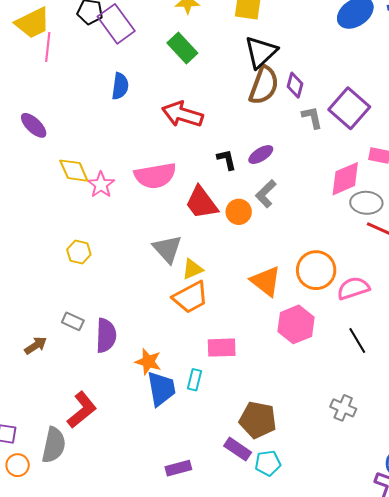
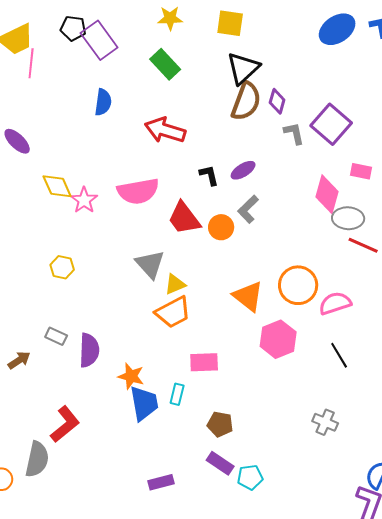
pink diamond: (345, 179) -> (327, 194), turned -51
brown pentagon: (258, 420) -> (220, 424), moved, size x0.7

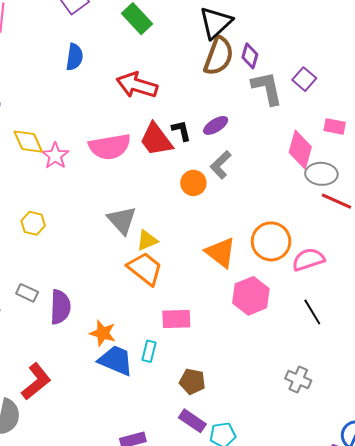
purple square: (331, 124) -> (304, 79), size x0.6
gray L-shape: (294, 133) -> (267, 88), size x1.5
red trapezoid: (184, 218) -> (156, 140), moved
orange trapezoid: (173, 312) -> (145, 269), turned -114
blue trapezoid: (144, 403) -> (116, 360), turned -57

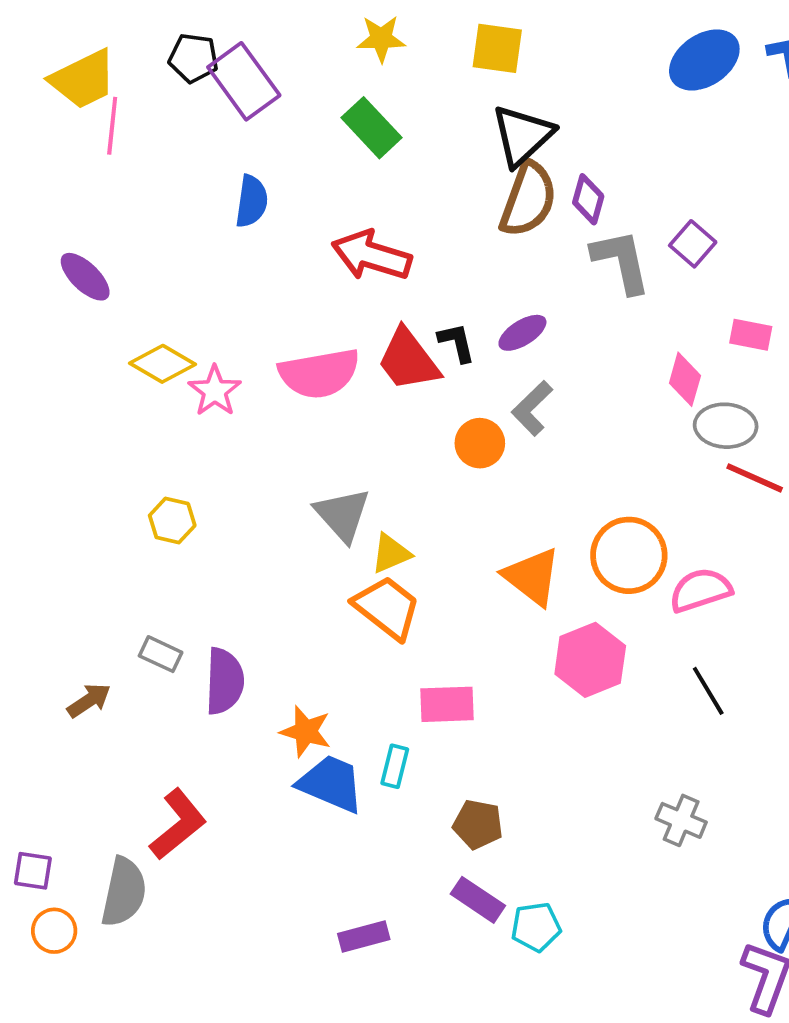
yellow diamond: (28, 142) -> (163, 364), turned -36
pink diamond: (300, 150) -> (685, 379), size x0.7

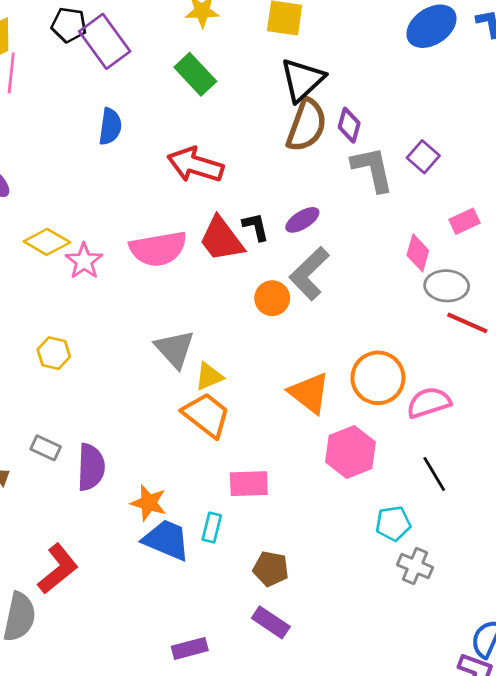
pink rectangle: (751, 335) -> (464, 221), turned -36
gray L-shape: (532, 408) -> (309, 273), size x1.4
cyan pentagon: (536, 927) -> (393, 523), moved

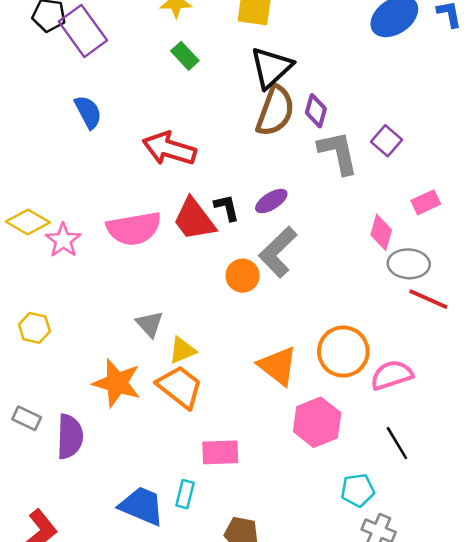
green rectangle: (195, 74) -> (185, 56), moved, size x0.7
blue semicircle: (110, 126) -> (88, 112), turned -36
gray triangle: (175, 349) -> (150, 324), size x0.7
orange star: (149, 503) -> (117, 383), moved, size x1.4

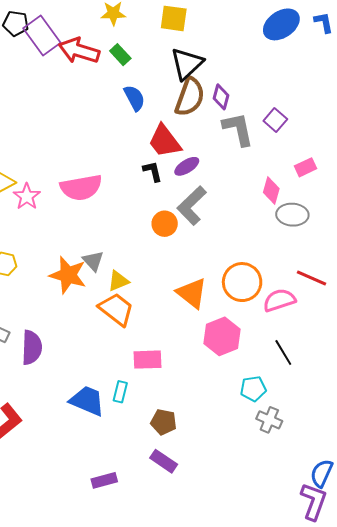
blue semicircle: (88, 112) -> (134, 98), moved
red arrow: (169, 149) -> (79, 51), moved
red trapezoid: (194, 219) -> (165, 141), moved
red line: (428, 299) -> (312, 278), moved
orange star: (117, 383) -> (68, 275), moved

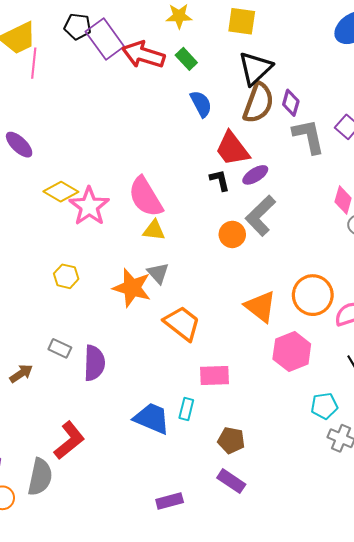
pink semicircle: (81, 187) -> (146, 197), turned 69
pink star: (27, 197) -> (89, 206), size x1.4
yellow triangle: (118, 281) -> (154, 230), moved, turned 30

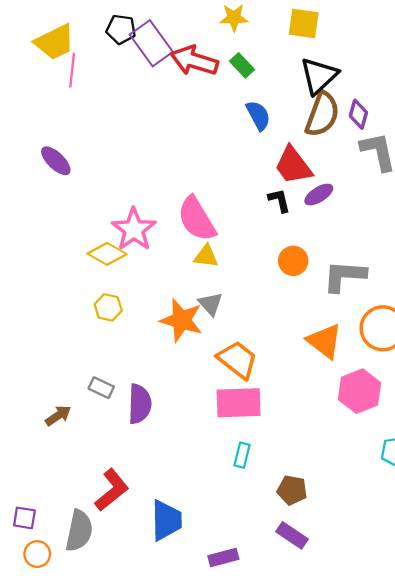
yellow diamond: (61, 192) -> (107, 254), moved
gray L-shape: (260, 216) -> (344, 276), moved, turned 48
pink rectangle: (215, 376) -> (239, 403), moved, size x1.4
blue trapezoid: (152, 418) -> (166, 520), moved, turned 66

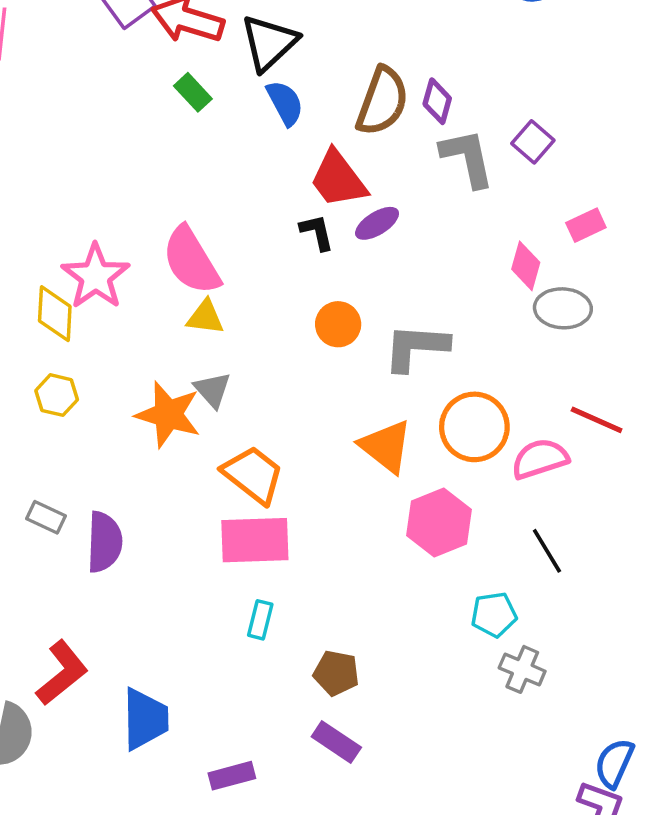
green rectangle: (242, 65) -> (193, 92), moved
black triangle: (319, 76) -> (269, 43), moved
yellow diamond: (107, 254) -> (55, 314), turned 63

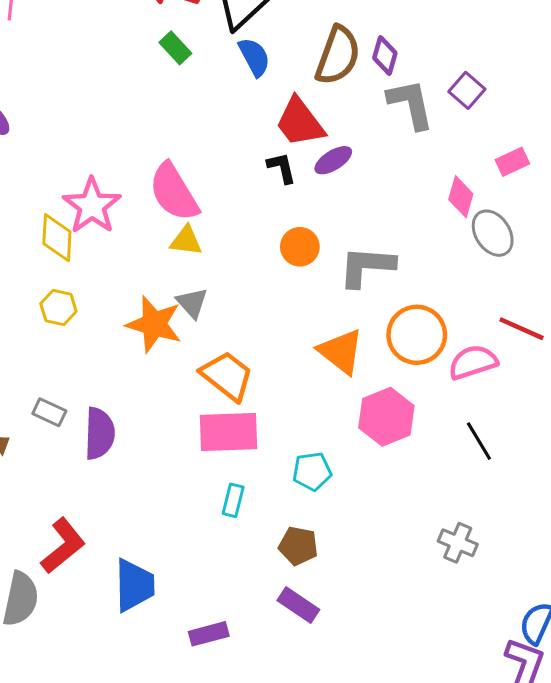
gray ellipse: (563, 308) -> (493, 233), turned 54
cyan pentagon: (494, 615) -> (312, 471), moved

